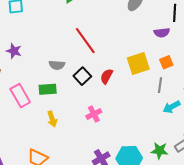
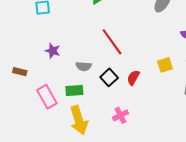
purple star: (14, 51) -> (53, 51), moved
yellow square: (138, 64) -> (165, 65), size x0.7
yellow arrow: (52, 119) -> (79, 120), size x1.8

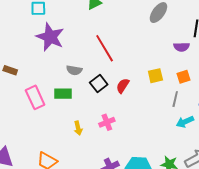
purple star: (53, 51) -> (50, 37), moved, size x1.8
yellow arrow: (79, 120) -> (78, 128), moved, size x0.5

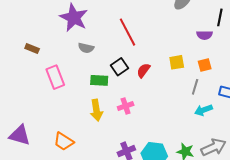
gray semicircle: (74, 70) -> (86, 48), moved
green rectangle: (63, 94) -> (99, 80), moved
yellow arrow: (78, 128) -> (96, 110), size x1.5

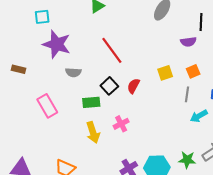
brown rectangle: (32, 49) -> (18, 69), moved

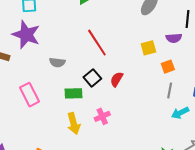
purple star: (57, 44) -> (26, 35), moved
orange square: (193, 71) -> (168, 67), moved
yellow square: (165, 73) -> (148, 48), moved

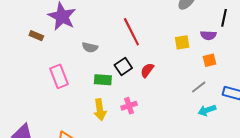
orange square: (168, 67) -> (210, 60), moved
gray line: (170, 90) -> (199, 87), turned 35

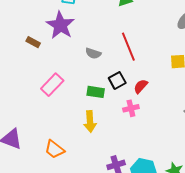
gray semicircle: (90, 47) -> (93, 53), moved
pink rectangle: (59, 76) -> (52, 85), turned 60
pink cross: (129, 106) -> (131, 108), moved

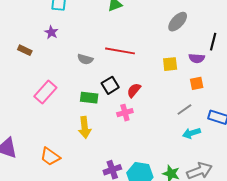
purple star: (60, 25) -> (51, 32), size x0.5
red line: (128, 47) -> (120, 51), turned -56

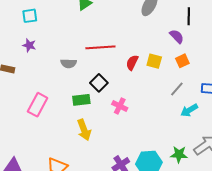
purple semicircle: (197, 58) -> (177, 36), turned -126
yellow square: (170, 64) -> (154, 61), moved, turned 35
red semicircle: (134, 90) -> (132, 63), moved
pink cross: (125, 113) -> (120, 106), turned -35

